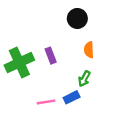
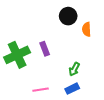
orange semicircle: (89, 50) -> (87, 29), moved
blue rectangle: (72, 97) -> (72, 89), moved

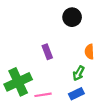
orange semicircle: (87, 29) -> (89, 52), moved
green cross: (17, 55) -> (18, 82), moved

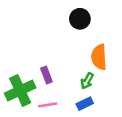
purple rectangle: (47, 52) -> (46, 75), moved
orange semicircle: (89, 52) -> (99, 57), size x1.5

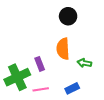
orange semicircle: (99, 57) -> (63, 49), moved
green arrow: (87, 81) -> (84, 63), moved, turned 72

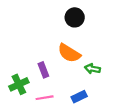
orange semicircle: (63, 49) -> (69, 53), turned -55
green cross: (17, 77) -> (19, 84), size x0.7

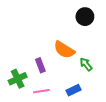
black circle: (75, 17) -> (85, 17), moved
green arrow: (92, 69) -> (86, 64), turned 40

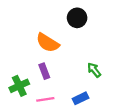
black circle: (85, 17) -> (77, 18), moved
orange semicircle: (64, 50) -> (48, 43), moved

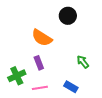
blue rectangle: (80, 98) -> (71, 87), turned 56

